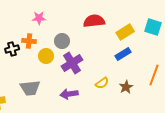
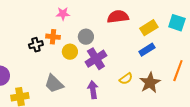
brown star: (126, 87) -> (150, 83), size x1.5
gray trapezoid: (30, 88) -> (54, 84), turned 50
purple arrow: (69, 94) -> (93, 90), turned 90

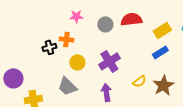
gray circle: (86, 37) -> (105, 24), moved
yellow circle: (70, 52) -> (77, 62), moved

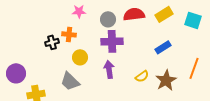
yellow rectangle: (162, 30) -> (164, 14), moved
purple cross: (109, 61) -> (112, 41), moved, turned 30
purple arrow: (106, 92) -> (109, 69), moved

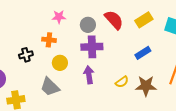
red semicircle: (134, 14) -> (114, 20), turned 55
black cross: (52, 42) -> (26, 55), moved
brown star: (166, 80) -> (146, 86), turned 30

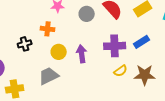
purple cross: (92, 47) -> (115, 46), moved
purple arrow: (89, 75) -> (82, 54), moved
gray trapezoid: (50, 87) -> (49, 76), turned 110

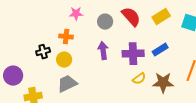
yellow circle: (59, 52) -> (64, 60), moved
purple arrow: (82, 54) -> (103, 51), moved

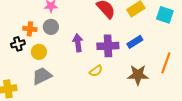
gray circle: (105, 22) -> (51, 27), moved
orange cross: (66, 37) -> (30, 29), moved
yellow semicircle: (139, 79) -> (96, 71), moved

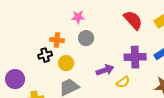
gray circle: (51, 27) -> (86, 38), moved
purple arrow: (78, 43) -> (105, 70), moved, turned 78

